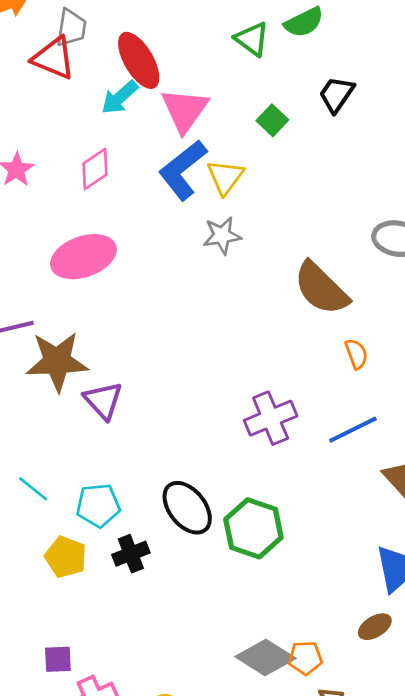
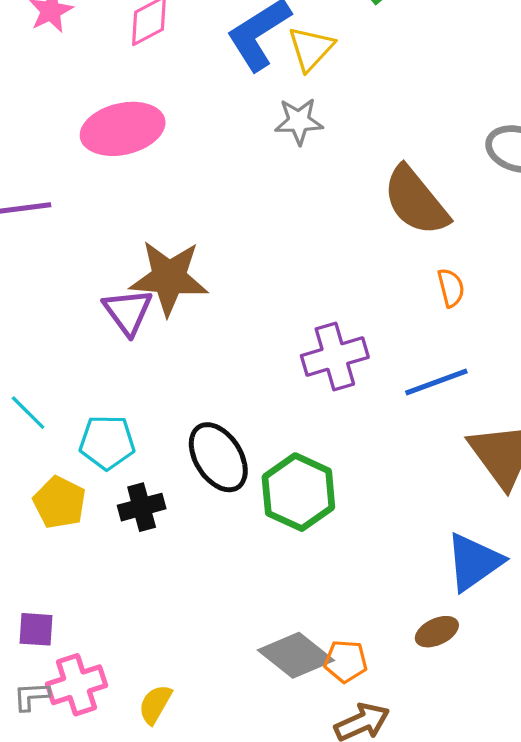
brown star: (57, 361) -> (169, 278), moved

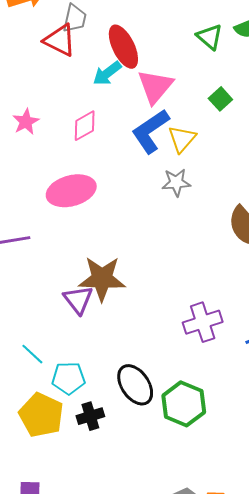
cyan line: (28, 413) -> (32, 354), moved
yellow pentagon: (60, 502) -> (41, 415), size x1.4

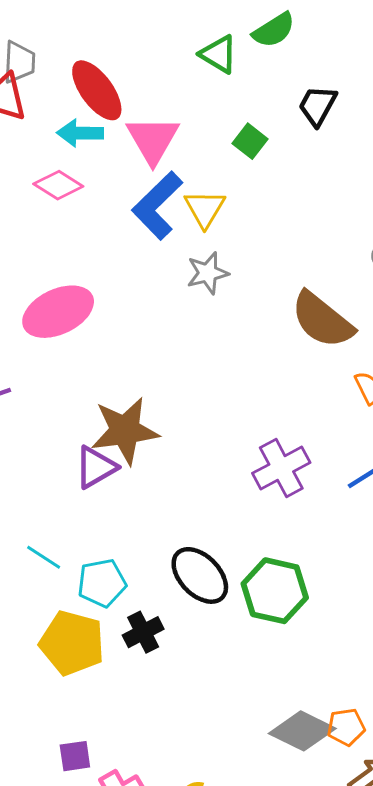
cyan arrow: (107, 73) -> (80, 133), turned 48
pink diamond: (85, 126) -> (58, 185), moved, turned 72
purple triangle: (78, 300) -> (96, 467), turned 48

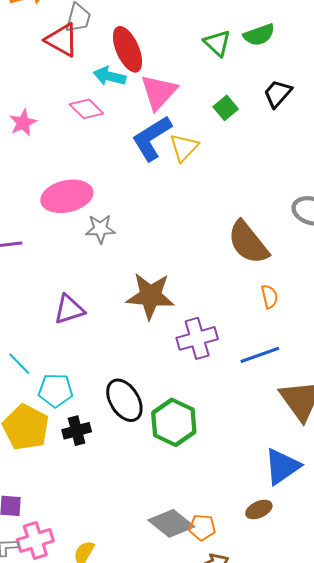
gray star: (208, 273) -> (100, 229), moved
brown star: (125, 431) -> (150, 296), moved

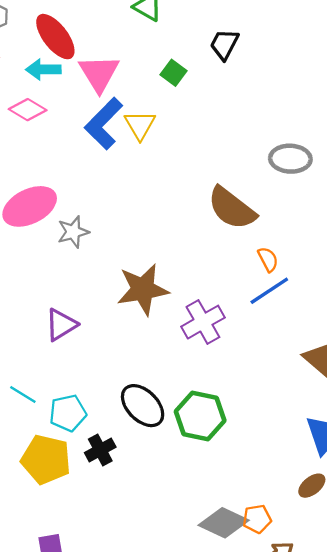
blue line: (260, 355) -> (269, 291), moved

